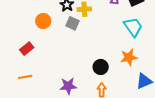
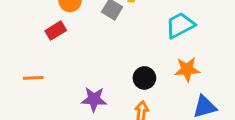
cyan trapezoid: (133, 27) -> (180, 25), moved, turned -90
red rectangle: (27, 49) -> (56, 31), moved

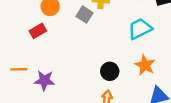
orange star: (187, 69) -> (145, 65), turned 30
purple star: (94, 99) -> (44, 80), moved

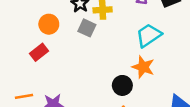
orange star: (145, 65) -> (143, 67), moved

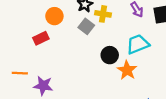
black circle: (122, 85) -> (110, 55), moved

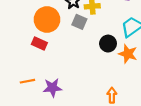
orange circle: (54, 16) -> (47, 19), size x1.5
red rectangle: (41, 38) -> (39, 43), turned 64

